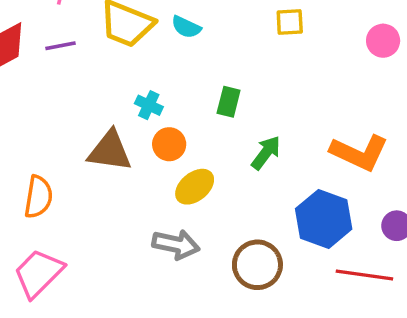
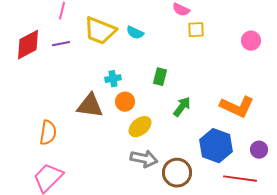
cyan cross: (149, 105) -> (113, 79), turned -35
gray arrow: (176, 244) -> (144, 159), moved

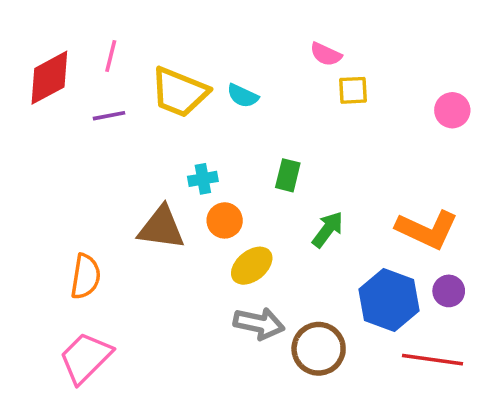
red diamond: (28, 45) -> (49, 78), moved
purple circle: (259, 150) -> (449, 291), moved

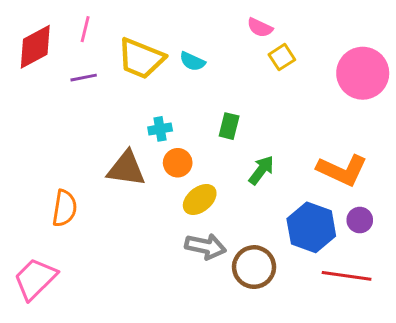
yellow square: (353, 90) -> (282, 57), turned -30
pink circle: (452, 110) -> (363, 73), size x1.8
pink trapezoid: (85, 358) -> (35, 279), moved

